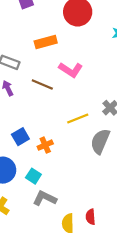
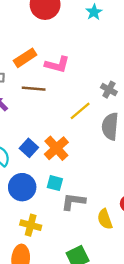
orange rectangle: (46, 42) -> (25, 58), moved
orange cross: (45, 145) -> (56, 148), size x1.5

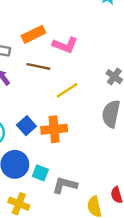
yellow line: (80, 111) -> (67, 90), moved
orange cross: (56, 148) -> (54, 129), turned 30
cyan square: (55, 183) -> (40, 173), moved

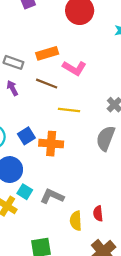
yellow line: (67, 90) -> (69, 110), turned 30
cyan square: (40, 173) -> (25, 192), moved

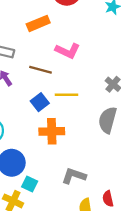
orange rectangle: (47, 53) -> (38, 23), moved
blue square: (26, 136) -> (40, 102), moved
gray L-shape: (52, 196) -> (74, 176), moved

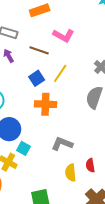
yellow line: (67, 95) -> (60, 73), turned -60

